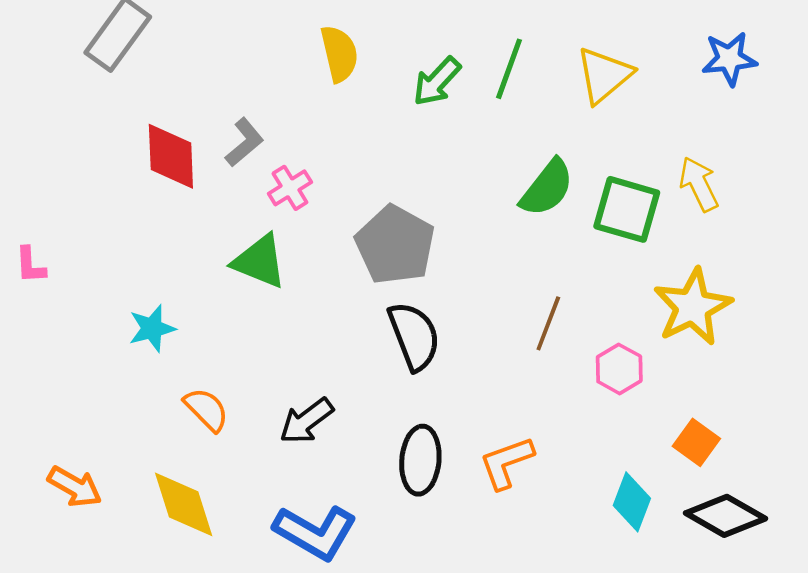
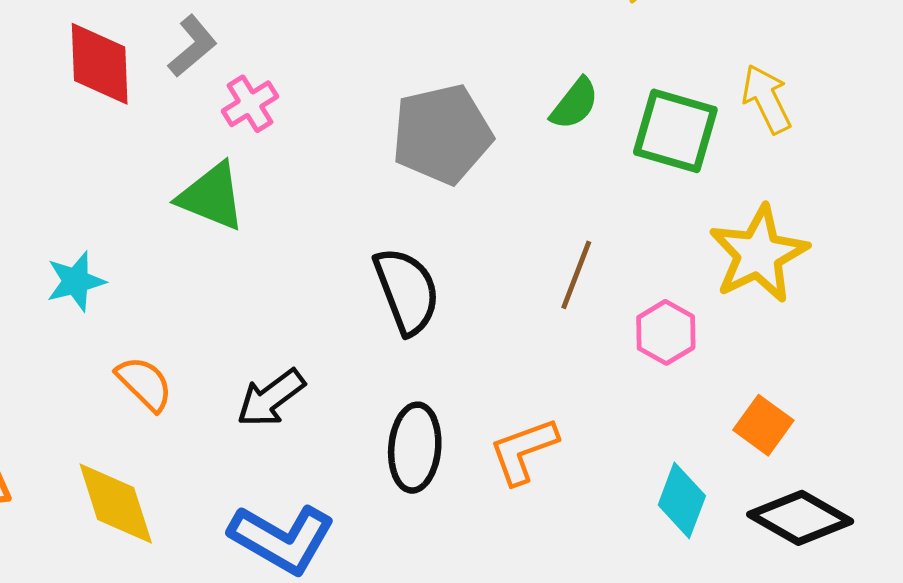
green semicircle: (547, 188) -> (575, 104), size x0.7
gray pentagon: (395, 245) -> (442, 134), moved, turned 30

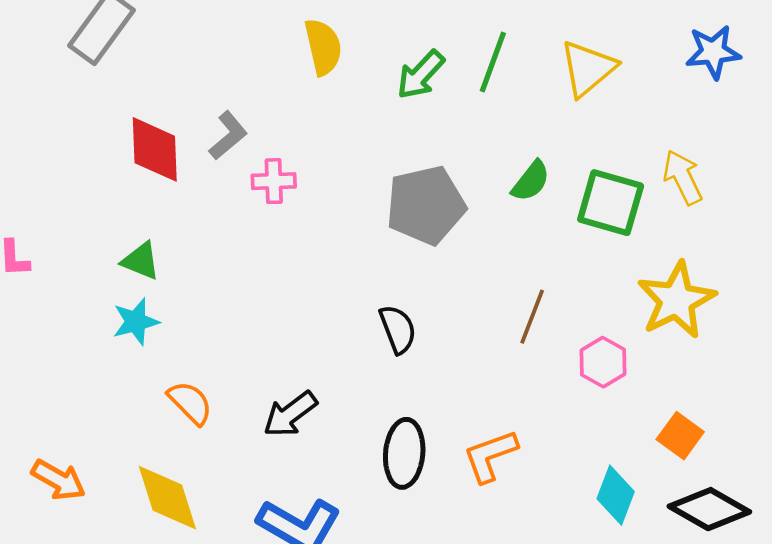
pink cross: (250, 104) -> (274, 181), turned 30
green triangle: (212, 196) -> (141, 261), moved, size x0.7
black semicircle: (407, 291) -> (398, 329), size x0.7

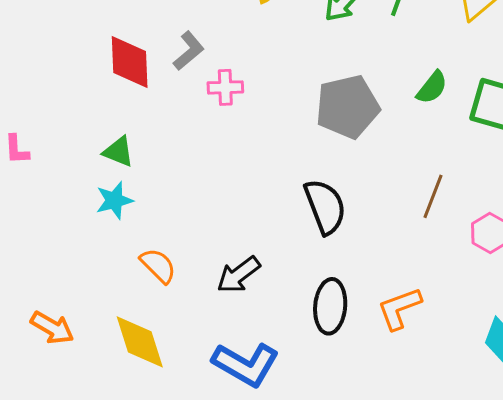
black semicircle: (398, 329) -> (325, 207), size x1.4

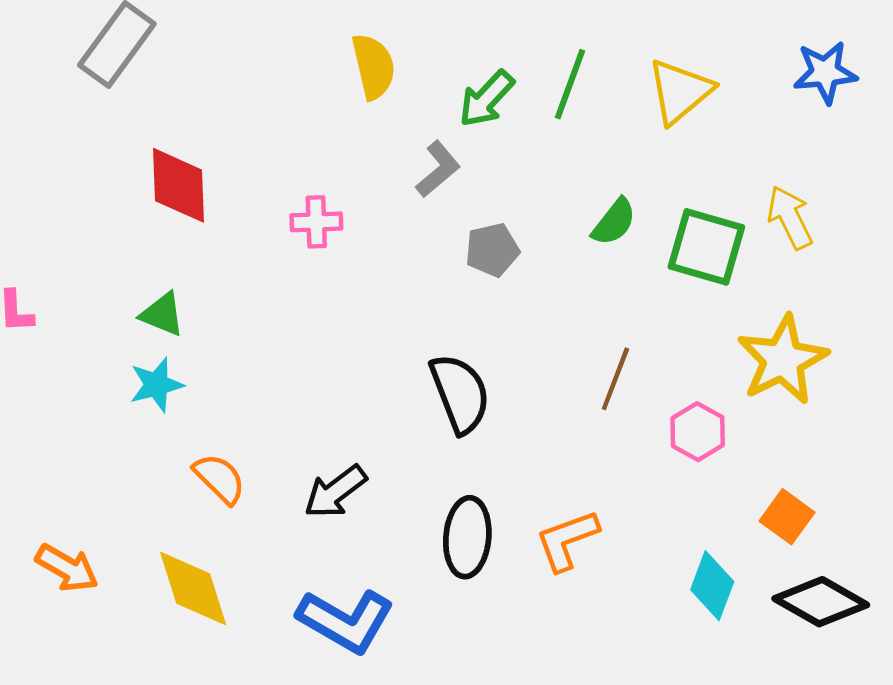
gray L-shape: (189, 51) -> (438, 169), moved
gray pentagon: (347, 107) -> (492, 250), size x0.6

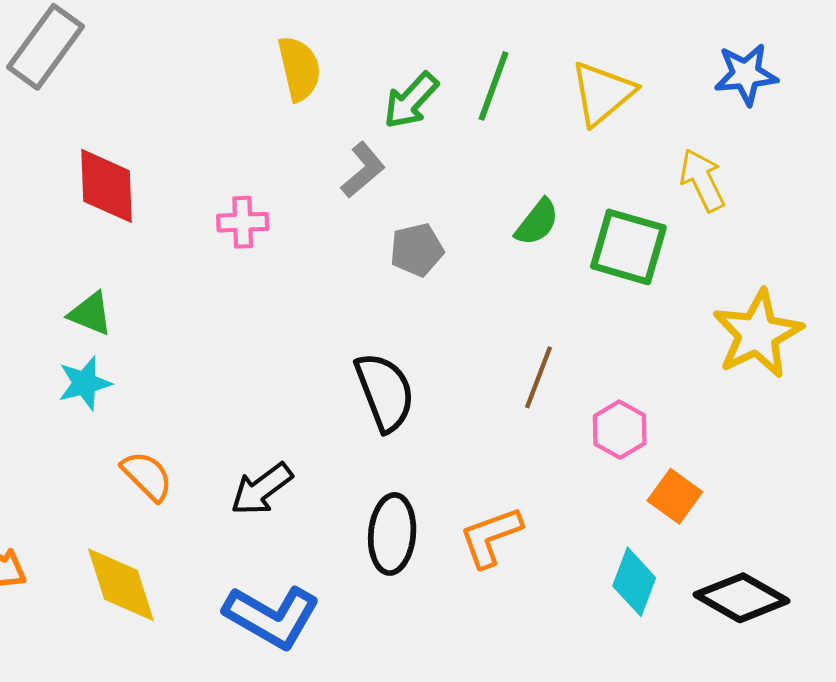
yellow arrow: (790, 218) -> (702, 180), moved
yellow star: (783, 360) -> (757, 334), moved
orange square: (787, 517) -> (675, 496), moved

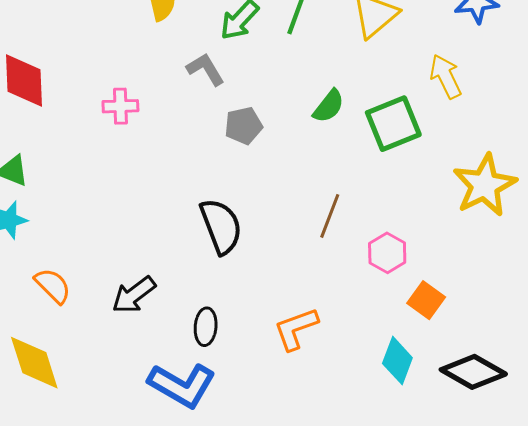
gray L-shape: (363, 170) -> (206, 69), turned -81
green square: (628, 247) -> (393, 124), turned -38
black ellipse: (392, 534) -> (206, 327), moved, size x0.7
blue L-shape: (272, 617) -> (182, 385), moved

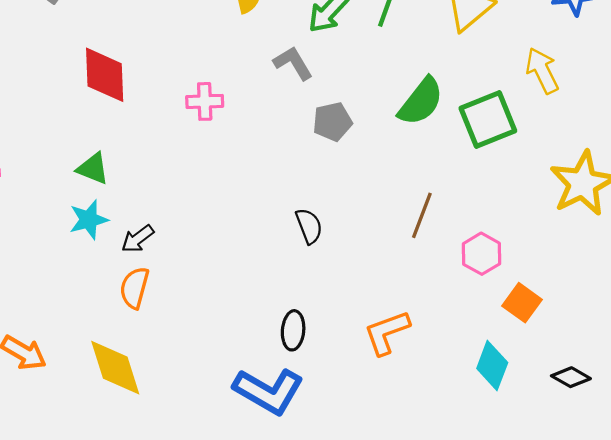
green semicircle: (329, 106) -> (421, 101), size x1.4
black semicircle: (221, 226) -> (309, 226), size x0.6
orange semicircle: (53, 286) -> (134, 288), turned -120
black arrow: (134, 295) -> (138, 239), moved, size x0.7
black diamond: (473, 372) -> (571, 377), size x0.6

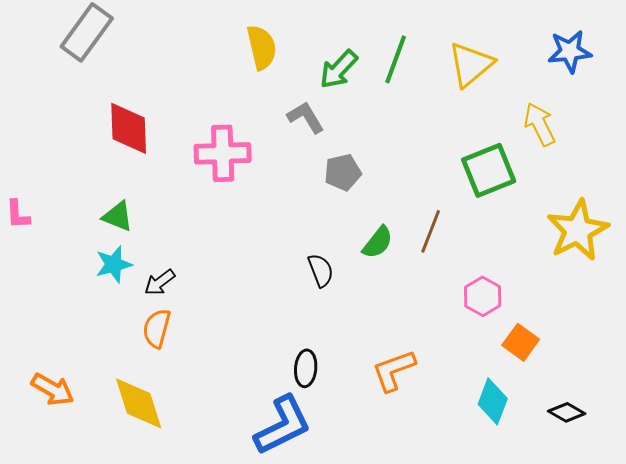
pink cross: (205, 101) -> (223, 153), size x1.6
green semicircle: (421, 101) -> (378, 242), moved, size x0.7
brown line: (422, 215) -> (431, 231), moved
blue L-shape: (269, 391) -> (283, 425), turned -56

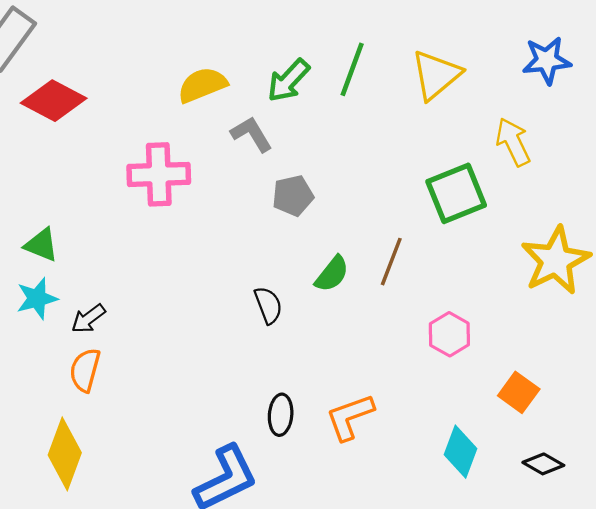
yellow semicircle: (262, 47) -> (202, 85), moved, turned -99
red diamond: (129, 128) -> (54, 101), moved, turned -60
orange square: (521, 342) -> (519, 392), moved
black ellipse: (306, 368) -> (281, 415), moved
yellow diamond: (139, 403) -> (65, 454), turned 38

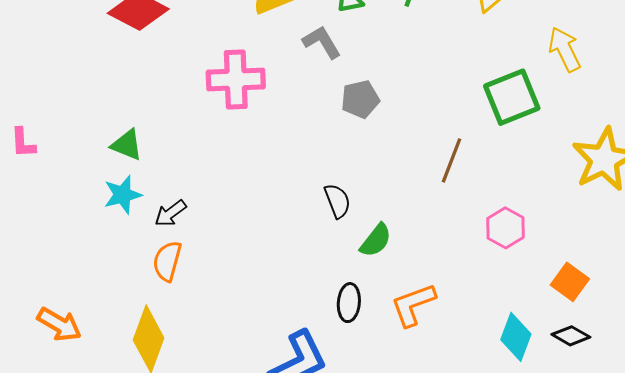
green semicircle: (332, 274) -> (376, 240), moved
black diamond: (543, 464) -> (571, 336), moved

